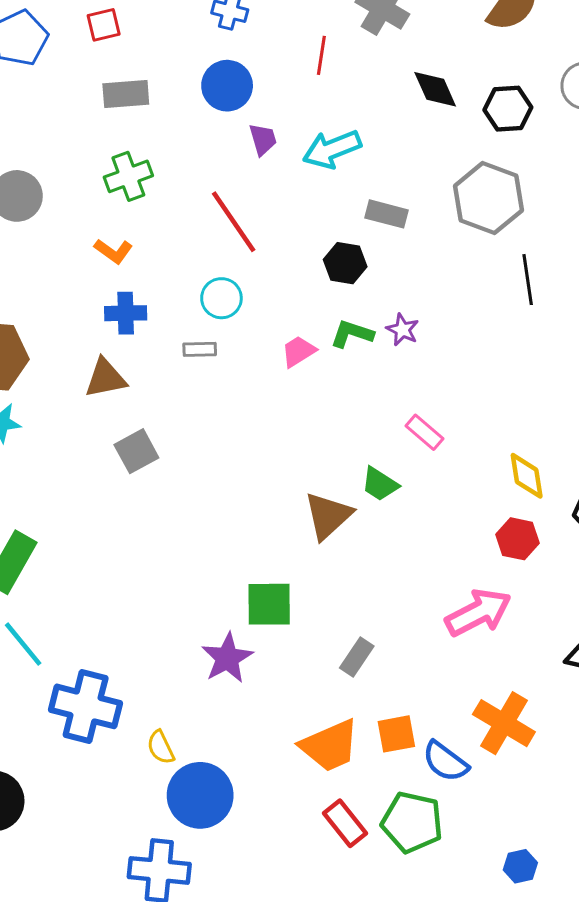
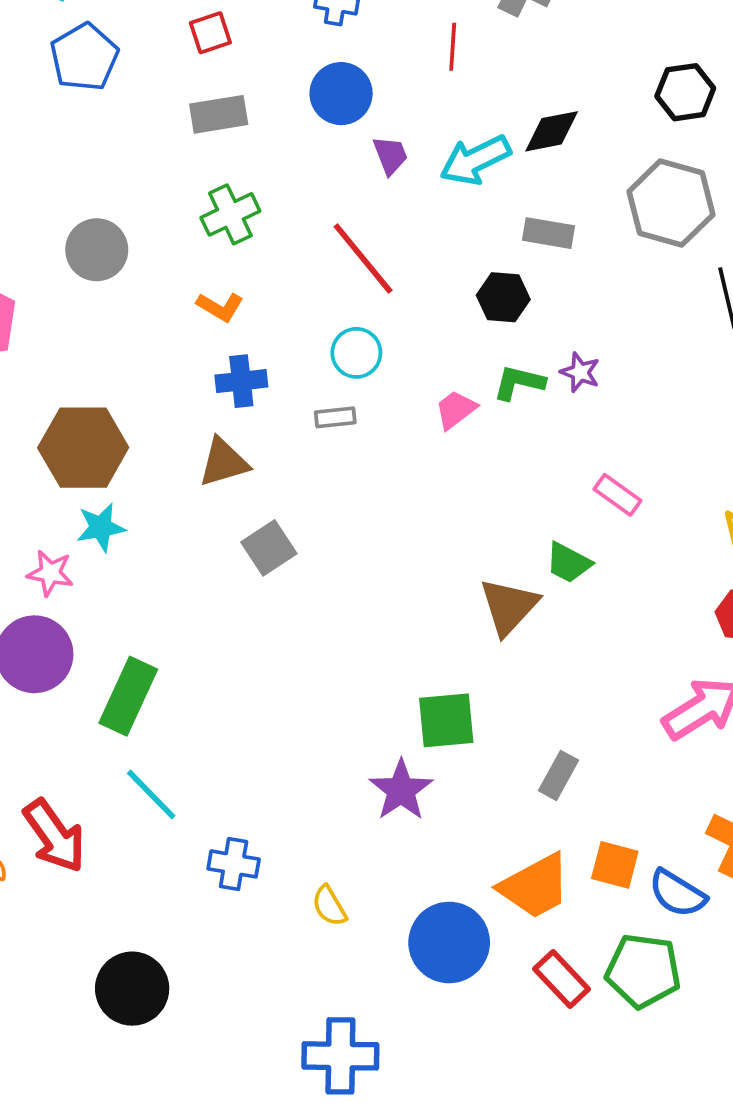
red square: (104, 25) -> (210, 33), moved
black diamond: (435, 89) -> (552, 131), moved, turned -72
blue cross: (86, 706) -> (234, 864), size x0.6
orange square: (396, 734) -> (615, 865), turned 30
blue circle: (200, 795) -> (449, 942), moved

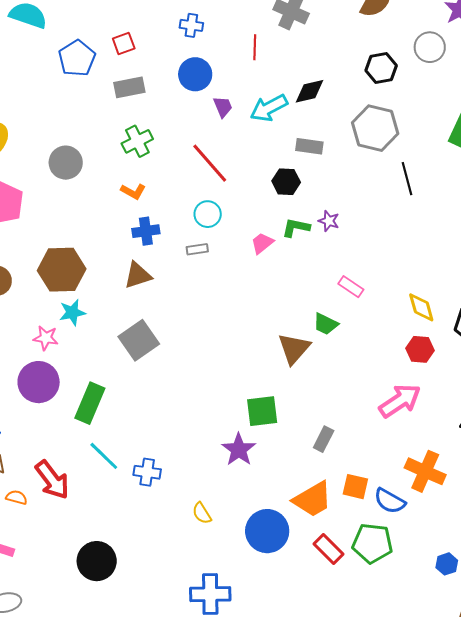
blue pentagon: (84, 57) -> (77, 58), moved
gray square: (269, 548) -> (139, 340), moved, size x1.4
blue cross: (234, 864) -> (147, 472), moved

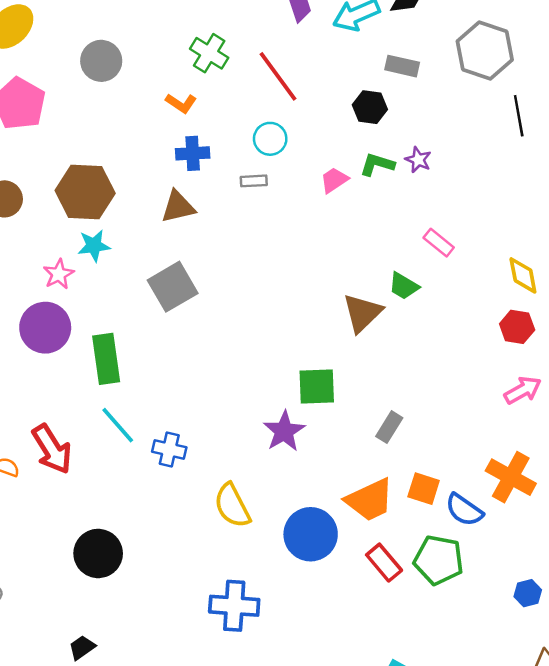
green cross: (137, 141) -> (209, 53), moved, turned -36
pink star: (46, 338) -> (59, 274), turned 30
pink arrow: (400, 401) -> (523, 390), moved, size x0.7
green rectangle: (90, 403) -> (106, 359), turned -36
yellow semicircle: (202, 513) -> (232, 506), size x1.6

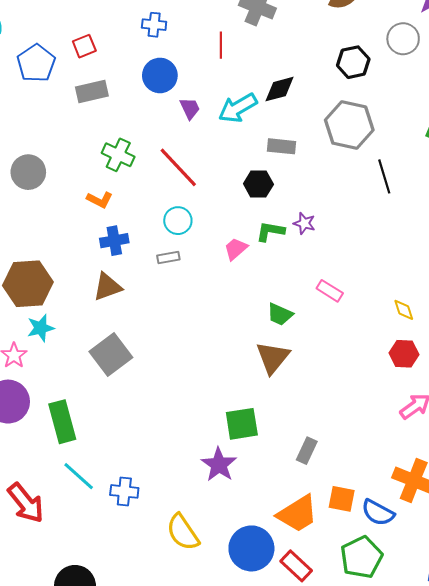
yellow diamond: (523, 275) -> (404, 310), size x0.7
green trapezoid: (404, 286) -> (280, 314), moved
green pentagon: (439, 560) -> (361, 557), turned -30
red rectangle: (384, 563) -> (296, 566), moved

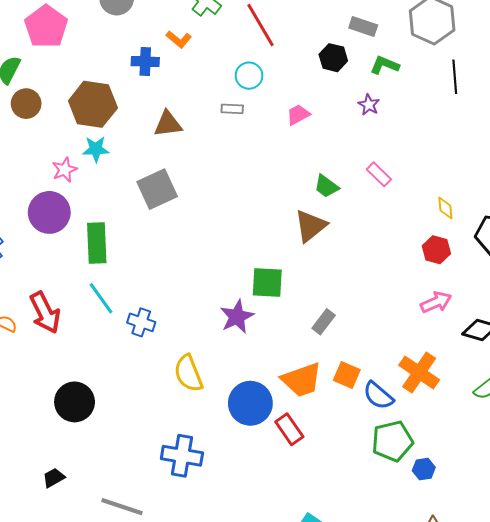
green L-shape: (270, 231) -> (385, 65), moved
blue cross: (114, 241) -> (145, 62), moved
green pentagon: (361, 557) -> (392, 441), moved

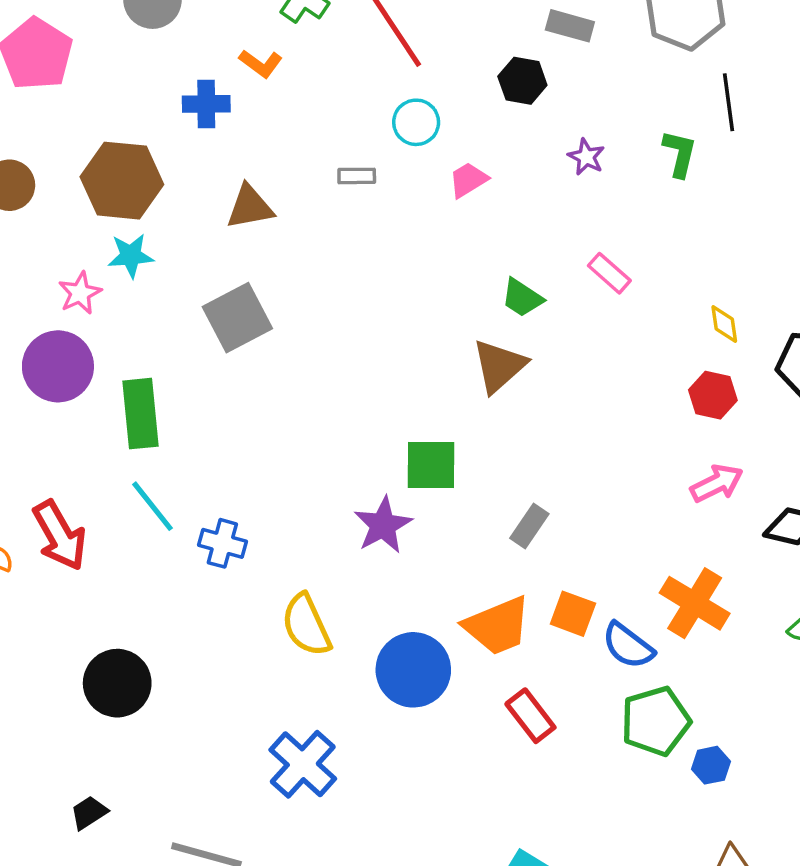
green L-shape: (385, 65) -> (680, 154), moved, turned 84
cyan circle: (249, 76) -> (416, 122), moved
red rectangle: (289, 429) -> (530, 716), moved
blue cross: (182, 456) -> (303, 764), turned 36

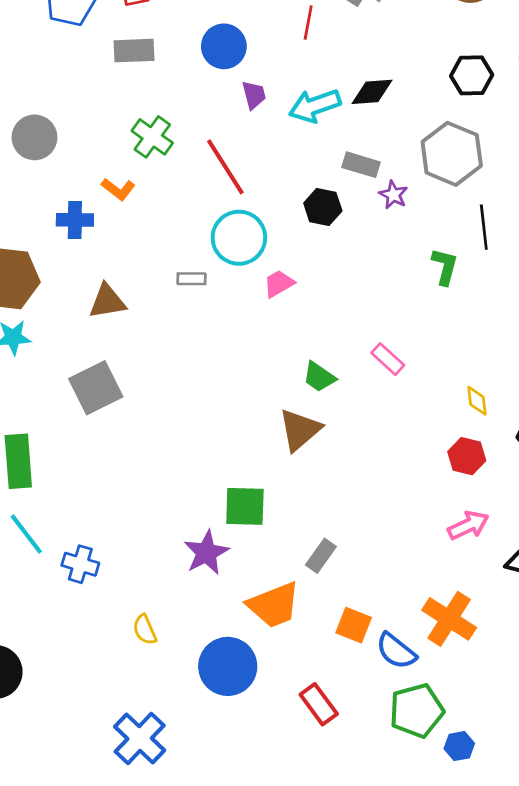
cyan circle: (416, 122) -> (239, 238), size x1.5
purple star: (586, 157) -> (393, 195), moved
yellow semicircle: (306, 625) -> (145, 630), size x0.6
orange trapezoid: (497, 626) -> (274, 605), moved

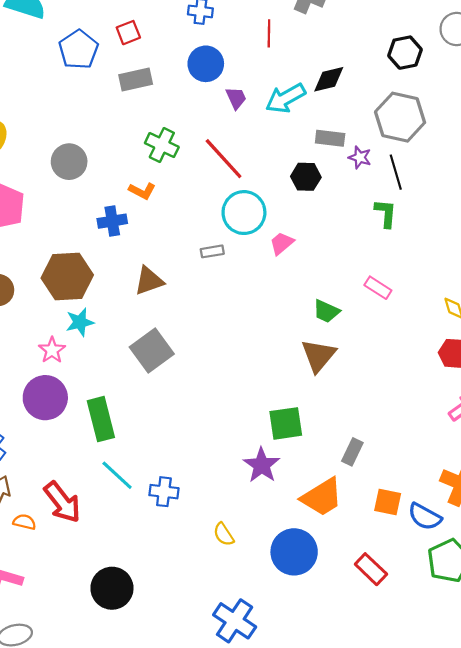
black line: (484, 227) -> (396, 172), moved
green L-shape: (445, 267) -> (386, 213), moved

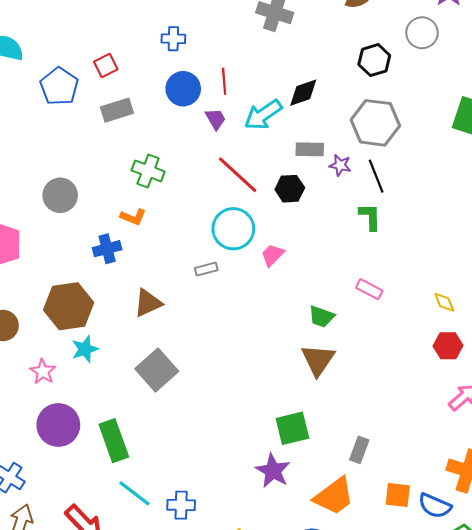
red line: (269, 33) -> (224, 81), moved
red line: (224, 159) -> (238, 175), moved
pink star: (52, 350) -> (43, 372), moved

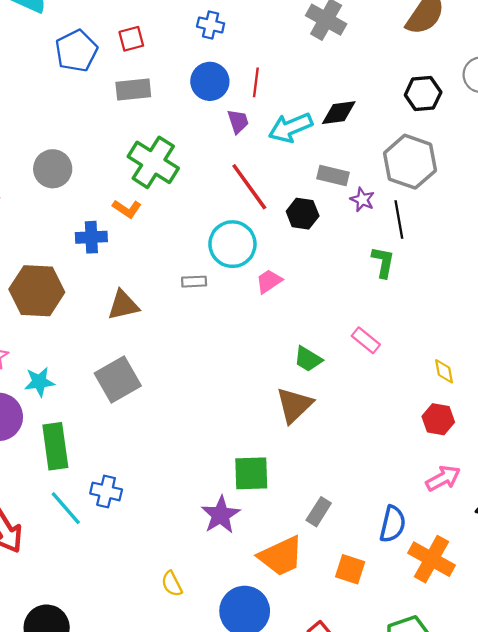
green cross: (148, 171) -> (153, 162), size x1.4
cyan star: (85, 349) -> (39, 382), moved
blue cross: (181, 505) -> (106, 491), moved
blue semicircle: (435, 506) -> (393, 524), moved, turned -112

